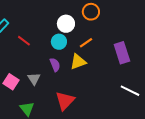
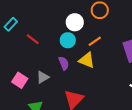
yellow triangle: (78, 62) -> (87, 60), turned 42
gray triangle: (34, 79) -> (43, 77), turned 32

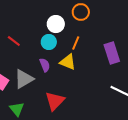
orange line: (95, 41) -> (76, 43), turned -32
gray triangle: (43, 77) -> (24, 79), size x1.5

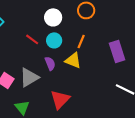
white circle: (56, 24) -> (53, 17), moved
red line: (14, 41) -> (32, 39), moved

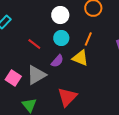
red line: (32, 39) -> (34, 44), moved
purple semicircle: (50, 63) -> (57, 61), turned 64

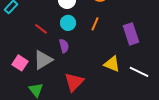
yellow triangle: (80, 58) -> (112, 64), moved
purple semicircle: (57, 61) -> (64, 46), turned -56

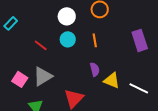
orange line: (95, 24) -> (95, 40), turned -32
purple rectangle: (131, 34) -> (140, 40), moved
purple semicircle: (64, 46) -> (95, 69), moved

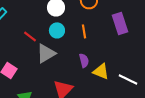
purple rectangle: (140, 40) -> (120, 23), moved
gray triangle: (43, 76) -> (46, 53), moved

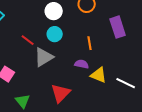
orange line: (84, 31) -> (90, 43), moved
purple semicircle: (84, 60) -> (82, 64), turned -64

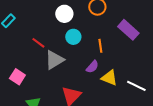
purple rectangle: (118, 27) -> (128, 30), turned -30
cyan circle: (55, 34) -> (73, 37), moved
purple semicircle: (82, 64) -> (92, 67), turned 120

